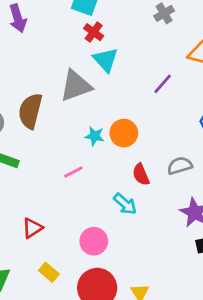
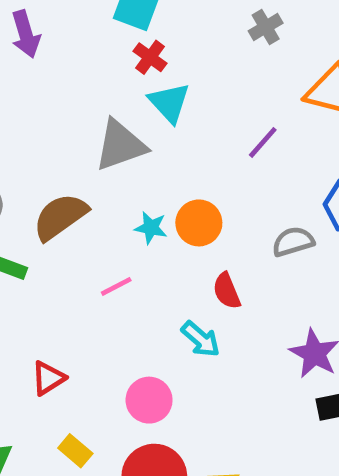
brown semicircle: (30, 111) -> (60, 217), moved, turned 40
gray semicircle: (180, 166) -> (293, 242), moved

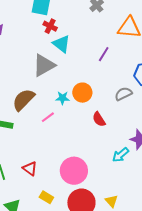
pink line: (116, 286) -> (48, 117), moved
cyan arrow: (201, 339) -> (121, 155), moved, turned 108
red triangle: (48, 378) -> (30, 169), turned -42
pink circle: (149, 400) -> (74, 171), size x1.4

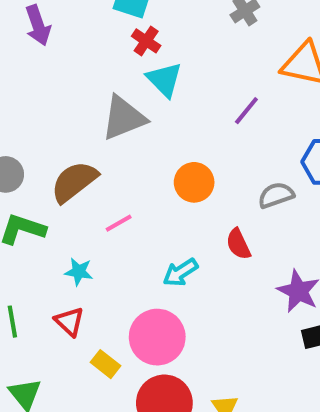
cyan star: (62, 98) -> (79, 272), moved
red semicircle: (99, 119) -> (238, 244), moved
cyan arrow: (121, 155) -> (180, 272), moved
yellow rectangle: (46, 197) -> (106, 364), moved

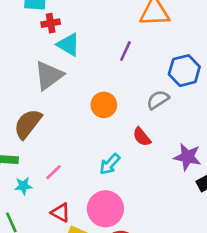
red cross: (146, 41) -> (51, 23), turned -30
pink line: (119, 223) -> (53, 172), moved
cyan star: (79, 272) -> (23, 186), moved
red triangle: (69, 322) -> (61, 213), moved

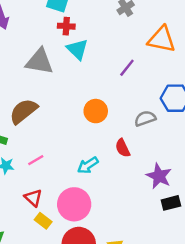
gray triangle: (49, 75) -> (39, 61), moved, turned 32

